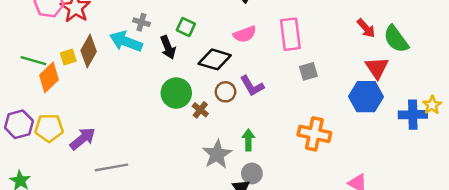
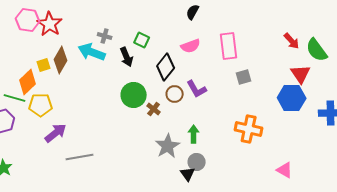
black diamond: (215, 59) -> (166, 67), turned -68
green line: (33, 61) -> (15, 98), moved
yellow pentagon: (49, 128) -> (41, 105), moved

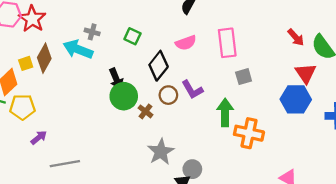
black arrow: (127, 57) -> (116, 79), moved
purple arrow: (56, 133) -> (39, 138), size x0.7
green arrow: (194, 134) -> (225, 112), moved, size x1.4

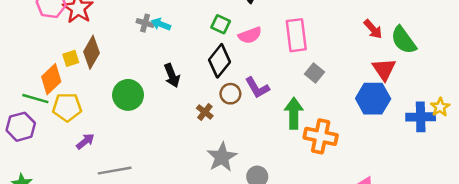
green square: (132, 36) -> (221, 24), moved
cyan arrow: (78, 49) -> (161, 24), moved, size x0.6
gray square: (244, 77) -> (315, 73), turned -35
green circle: (124, 96) -> (128, 95), moved

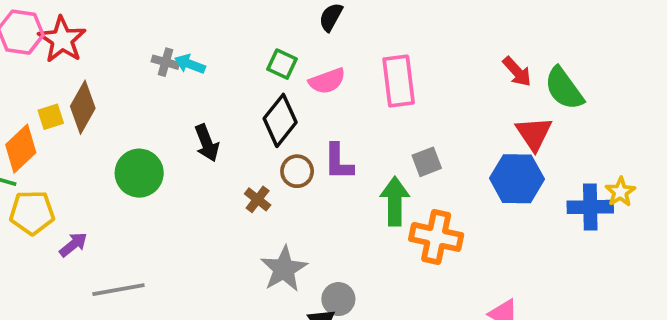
gray square: (315, 73) -> (427, 162), moved, turned 30
purple L-shape: (257, 88) -> (338, 162), turned 30
yellow pentagon: (67, 107) -> (32, 213), moved

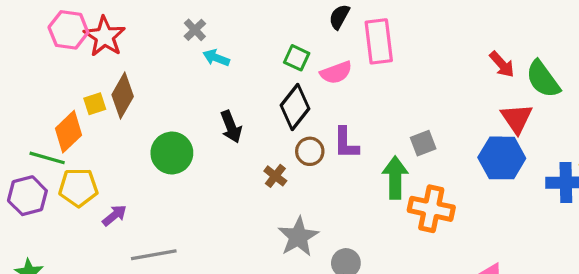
gray cross: (165, 62) -> (195, 30), moved, turned 30
pink rectangle: (399, 81) -> (379, 41), moved

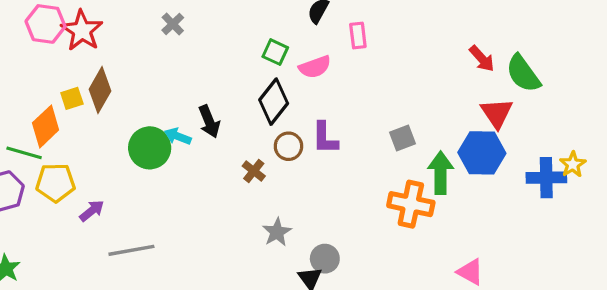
pink rectangle: (379, 41) -> (358, 36), size x0.6
cyan arrow: (216, 58) -> (178, 136), moved
green arrow: (395, 178) -> (441, 173), moved
gray star: (298, 237) -> (277, 232), size x0.7

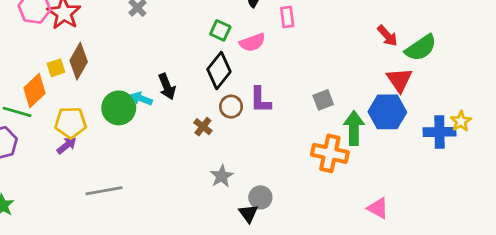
green semicircle: (523, 74) -> (421, 48), turned -88
yellow pentagon: (55, 183) -> (71, 123), moved
purple arrow: (92, 211) -> (67, 145), moved

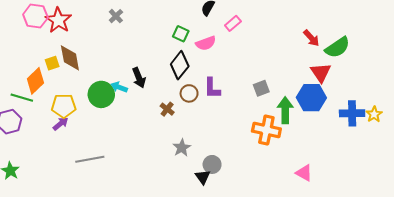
pink rectangle: (287, 17) -> (233, 23), turned 56
brown diamond: (79, 61) -> (70, 58), turned -40
yellow star: (461, 121) -> (374, 114), moved

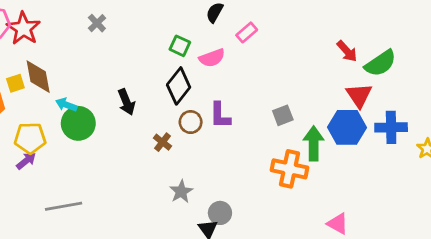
cyan arrow: (119, 87) -> (66, 105), moved
blue cross: (352, 113) -> (391, 127), moved

